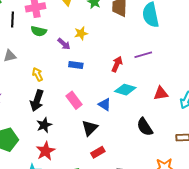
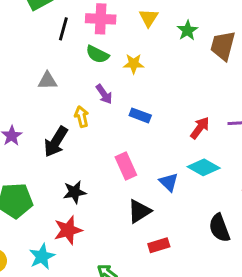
yellow star: (81, 33) -> (134, 64), moved
purple arrow: (64, 44) -> (104, 94), moved
black arrow: (37, 101) -> (56, 142), moved
red rectangle: (98, 152) -> (159, 245), moved

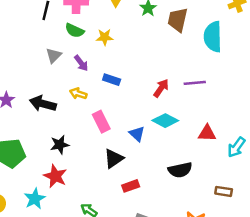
gray triangle: (47, 81) -> (54, 56), moved, turned -42
yellow arrow: (82, 117) -> (78, 94), moved, turned -56
black arrow: (56, 142) -> (43, 104), turned 75
black semicircle: (219, 228) -> (180, 170), turned -80
red star: (68, 230) -> (55, 176), turned -30

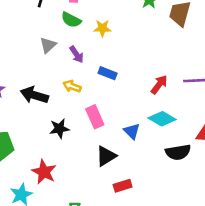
black star: (60, 145) -> (59, 129), moved
black semicircle: (180, 170) -> (178, 152), moved

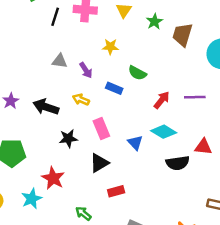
green semicircle: (71, 20) -> (137, 73), moved
gray triangle: (48, 45) -> (60, 61), turned 49
black triangle: (106, 156) -> (99, 163), moved
red rectangle: (123, 186) -> (116, 191), moved

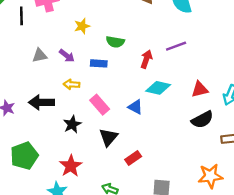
black semicircle: (178, 163) -> (202, 120), moved
red star: (53, 178) -> (71, 166), turned 30

